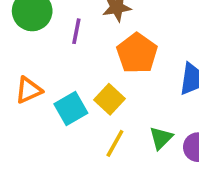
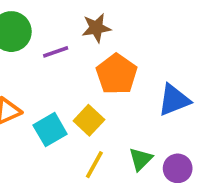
purple line: (76, 31) -> (56, 52), turned 60

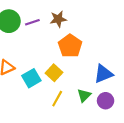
purple line: (56, 52) -> (32, 22), moved
blue triangle: (174, 100) -> (103, 74), moved

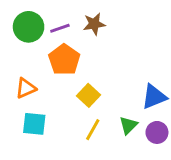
orange pentagon: (70, 46) -> (64, 60), moved
cyan square: (31, 78) -> (34, 124), moved, turned 36

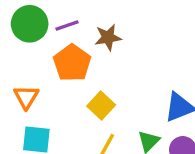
brown star: (94, 24) -> (108, 37), moved
orange triangle: (26, 88) -> (26, 97), turned -35

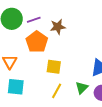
yellow square: (101, 105) -> (54, 67), turned -35

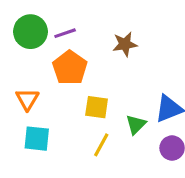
brown star: (58, 27) -> (125, 44), moved
green triangle: (82, 88) -> (136, 124), moved

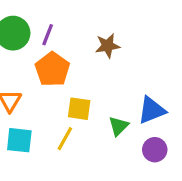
purple line: (65, 33) -> (48, 35), turned -50
yellow line: (101, 145) -> (65, 139), moved

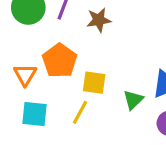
brown star: (107, 46) -> (99, 20), moved
orange pentagon: (52, 69) -> (60, 61), moved

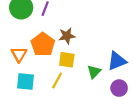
brown star: (99, 20) -> (67, 36), moved

